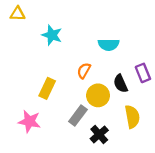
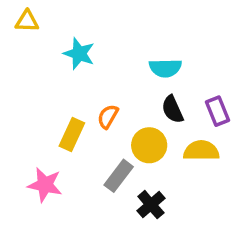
orange semicircle: (84, 71) -> (108, 116), moved
black semicircle: (120, 84) -> (173, 109), moved
yellow semicircle: (132, 117) -> (201, 151), moved, turned -80

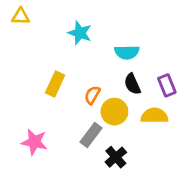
cyan star: (79, 54) -> (80, 33), moved
orange semicircle: (108, 116) -> (92, 95), moved
yellow rectangle: (72, 134) -> (55, 84), moved

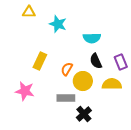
yellow triangle: (21, 16) -> (29, 12), moved
gray rectangle: (91, 135) -> (66, 98), turned 54
pink star: (34, 142) -> (25, 91), moved

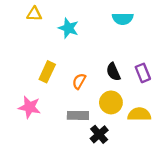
cyan semicircle: (92, 38) -> (123, 19), moved
yellow circle: (83, 81) -> (111, 102), moved
yellow semicircle: (112, 84) -> (139, 114), moved

